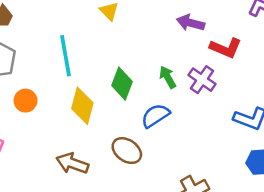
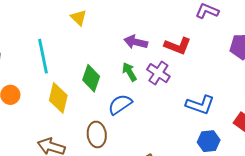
purple arrow: (190, 23) -> (136, 42), moved
brown ellipse: (127, 151) -> (97, 134), turned 50

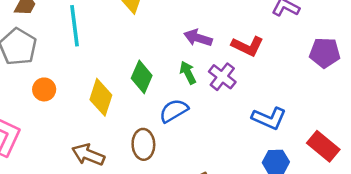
cyan line: (43, 56) -> (74, 26), moved

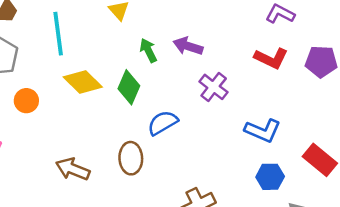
red L-shape: (247, 46) -> (271, 58), moved
green arrow: (188, 73) -> (148, 50), moved
yellow diamond: (101, 97) -> (83, 82), moved, turned -63

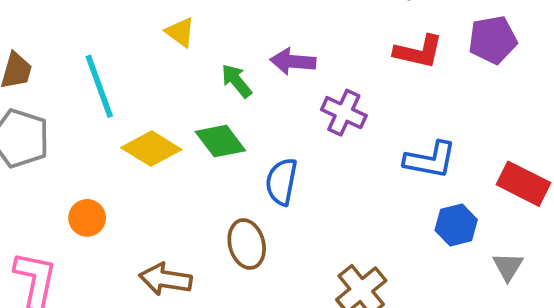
green diamond: (129, 87) -> (220, 141), turned -48
orange circle: (26, 101) -> (87, 218), moved
blue semicircle: (163, 123) -> (281, 182), turned -36

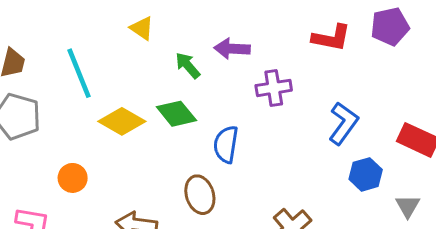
purple cross: (344, 113) -> (274, 88), turned -32
blue L-shape: (430, 160) -> (343, 123), turned -63

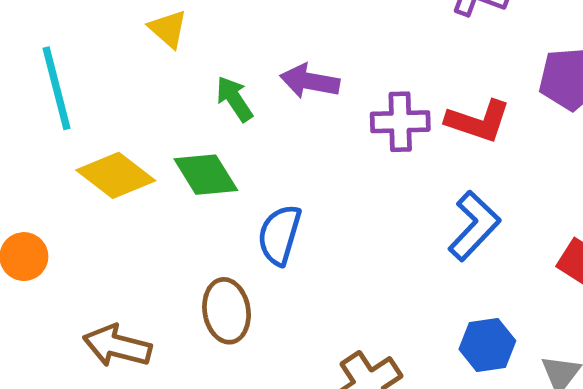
red L-shape: (331, 38) -> (478, 121), moved
purple cross: (274, 88) -> (400, 122), moved
blue hexagon: (366, 174) -> (487, 345), moved

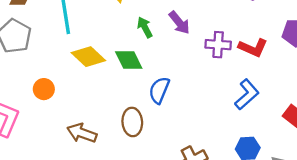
purple arrow: (310, 81) -> (179, 23), turned -145

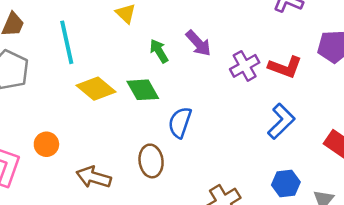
purple cross: (218, 45) -> (245, 66), turned -30
orange circle: (44, 89) -> (46, 144), moved

